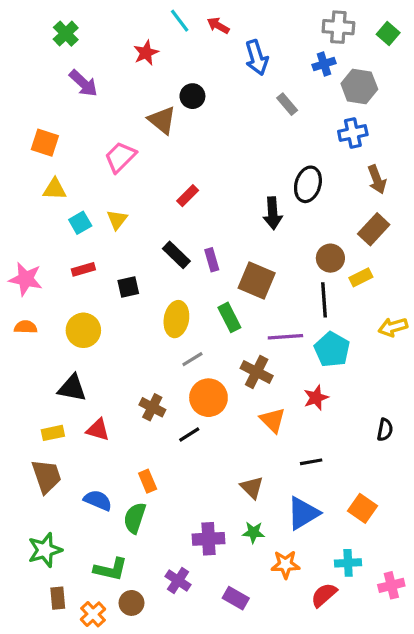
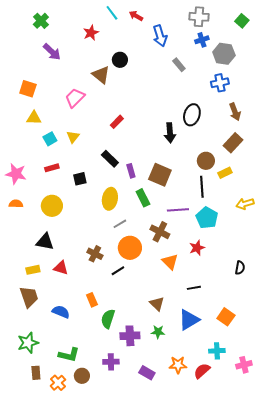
gray cross: (338, 27) -> (199, 17), moved
purple rectangle: (212, 260) -> (131, 171), moved
green semicircle: (135, 518) -> (108, 319), moved
orange star: (285, 564) -> (178, 365), moved
purple cross: (178, 581) -> (111, 362), turned -35

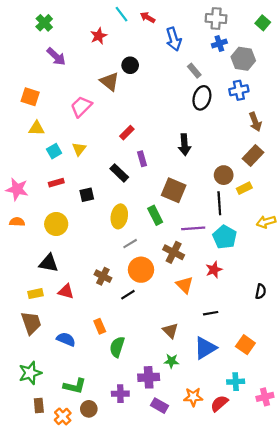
black ellipse: (192, 115) -> (202, 98), moved
purple rectangle: (131, 171) -> (142, 159), moved
purple cross: (130, 336) -> (149, 377), moved

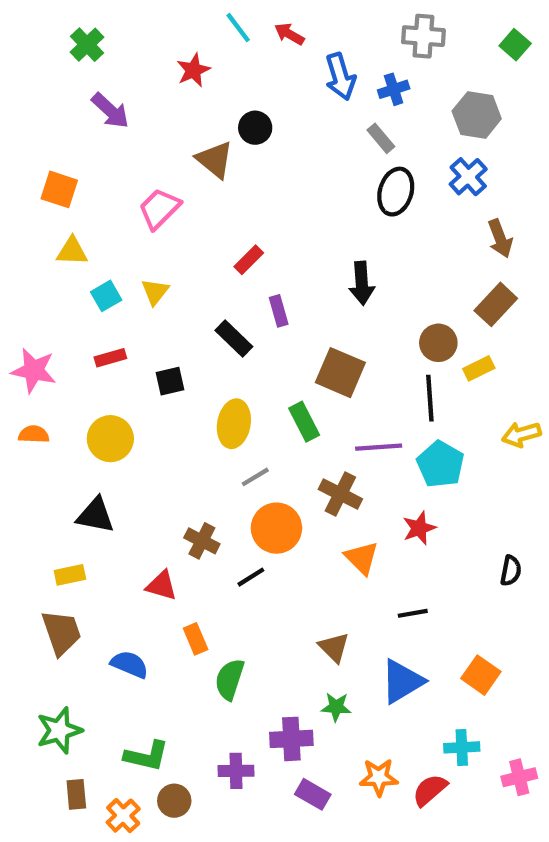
blue cross: (219, 43) -> (394, 89), moved
blue cross: (239, 90) -> (468, 177), turned -30
red triangle: (66, 291) -> (161, 586), moved

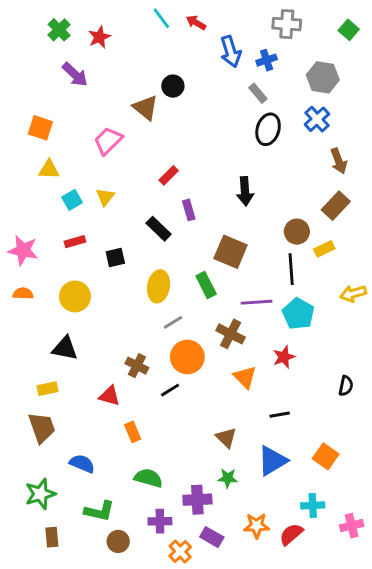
red star: (193, 70) -> (99, 37), moved
blue semicircle: (130, 664) -> (82, 464), moved
green semicircle: (230, 679) -> (148, 478), moved, turned 88
orange cross: (123, 816) -> (180, 552), moved

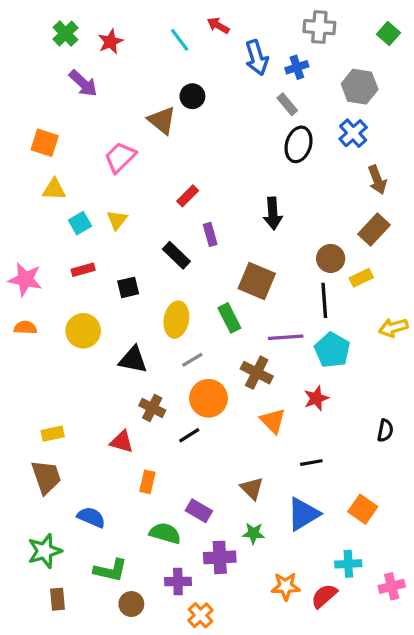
cyan line: (161, 18) -> (180, 40), moved
black triangle: (65, 348) -> (133, 360), moved
orange rectangle: (133, 432) -> (147, 482), turned 36
purple rectangle: (212, 537) -> (199, 511), moved

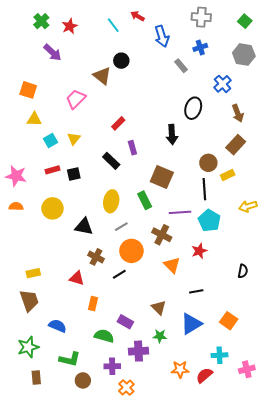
blue cross: (297, 67) -> (200, 47), moved
gray hexagon: (360, 87) -> (244, 55), moved
black ellipse: (298, 144) -> (193, 108), moved
black square: (128, 287) -> (74, 174), moved

